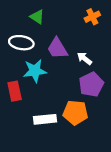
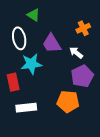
orange cross: (92, 17) -> (83, 28), moved
white ellipse: (21, 43) -> (19, 38), turned 70
white rectangle: (45, 119) -> (26, 108), moved

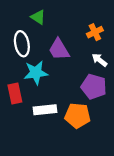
white arrow: (76, 53) -> (100, 60), moved
purple pentagon: (82, 76) -> (94, 87), turned -30
white rectangle: (26, 108) -> (45, 110), moved

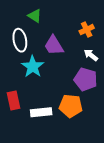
cyan star: (36, 73) -> (33, 67), turned -30
red rectangle: (15, 94) -> (14, 101), moved
white rectangle: (45, 110) -> (41, 112), moved

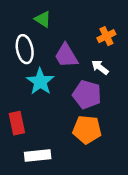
white arrow: (91, 55) -> (100, 67), moved
purple pentagon: (86, 79) -> (87, 95), moved
white rectangle: (41, 112) -> (38, 156), moved

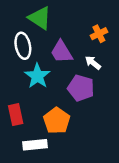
green triangle: (43, 19) -> (40, 18), size x1.5
orange pentagon: (87, 130) -> (57, 121), moved, turned 30

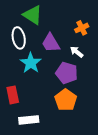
orange pentagon: (57, 121) -> (66, 100), moved

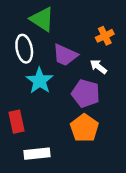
purple trapezoid: (51, 43) -> (65, 55), turned -35

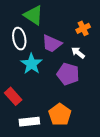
red rectangle: (17, 122) -> (13, 96), turned -30
orange pentagon: (84, 128) -> (60, 115), moved

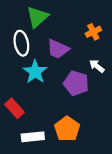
green triangle: (33, 15) -> (37, 17), turned 45
white arrow: (78, 53) -> (97, 66), moved

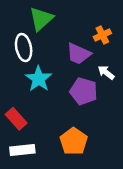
purple trapezoid: (58, 49) -> (79, 54), moved
white rectangle: (33, 137) -> (22, 150), moved

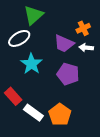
white ellipse: (24, 48) -> (19, 38), turned 70
white arrow: (106, 73) -> (86, 48), moved, turned -32
white rectangle: (22, 150) -> (33, 113), moved, turned 42

